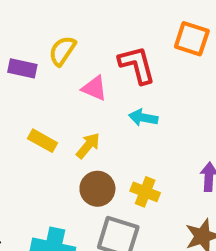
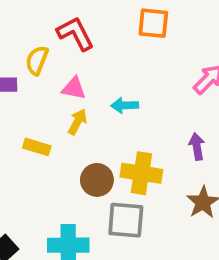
red L-shape: (137, 65) -> (75, 34), moved
yellow arrow: (88, 146) -> (77, 122), moved
yellow cross: (145, 192) -> (141, 173), size x1.5

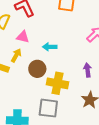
yellow arrow: (77, 122) -> (16, 55), moved
brown circle: (97, 180) -> (37, 69), moved

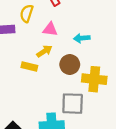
yellow arrow: (16, 55) -> (44, 51), turned 32
gray square: (48, 108) -> (73, 104), moved

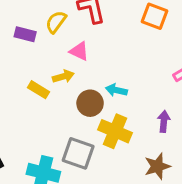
cyan arrow: (82, 38) -> (116, 90), moved

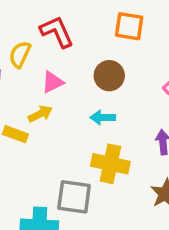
pink triangle: (79, 51) -> (52, 82), turned -40
brown circle: (90, 103) -> (109, 76), moved

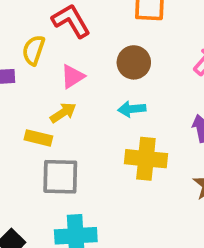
gray square: (74, 197) -> (60, 177), moved

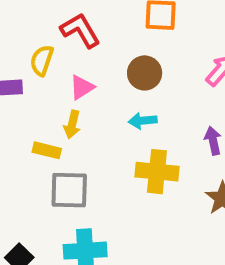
yellow arrow: (63, 113) -> (72, 124), turned 136

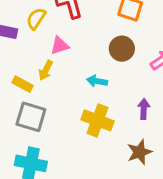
brown circle: (145, 73) -> (122, 49), moved

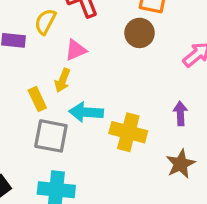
brown circle: (122, 49) -> (140, 33), moved
cyan arrow: (97, 81) -> (86, 112), moved, size x1.4
yellow rectangle: (23, 84) -> (37, 99), turned 42

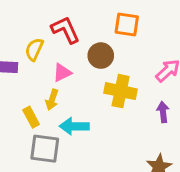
brown circle: (140, 33) -> (101, 56), moved
purple arrow: (180, 113) -> (163, 112), moved
yellow cross: (128, 132) -> (121, 91), moved

